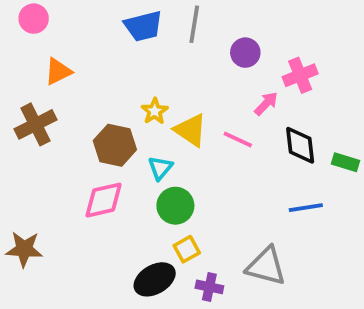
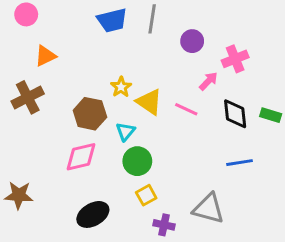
green rectangle: (346, 162) -> (271, 115), moved
black ellipse: (155, 279) -> (93, 214), moved

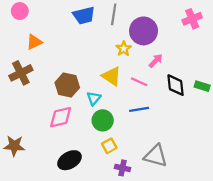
purple circle: (192, 41) -> (144, 31), size x1.6
pink cross: (235, 59) -> (192, 19), moved
yellow star: (121, 87) -> (124, 49), moved
blue line: (240, 163) -> (139, 109), moved

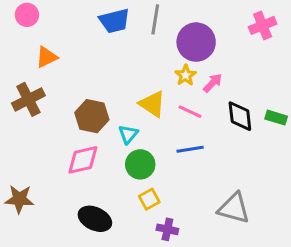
yellow star: (124, 49) -> (186, 75), moved
gray triangle: (156, 156) -> (234, 208), moved
black ellipse: (69, 160) -> (95, 219), turned 55

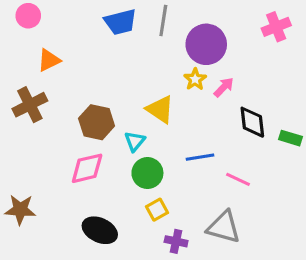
pink line: (190, 112) -> (238, 179), moved
green rectangle: (276, 118) -> (290, 138), moved
gray triangle: (234, 208) -> (224, 227), moved

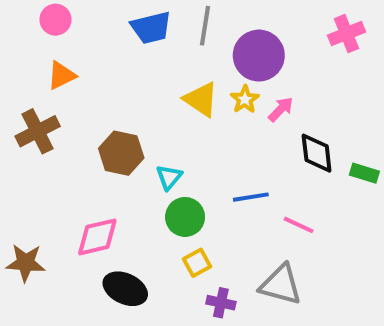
pink circle: (28, 16) -> (55, 20), moved
yellow triangle: (160, 109) -> (201, 99), moved
pink diamond: (87, 168) -> (97, 237), moved

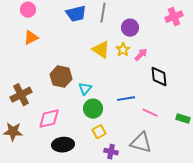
purple circle: (259, 56) -> (130, 28), size x0.7
brown cross: (38, 131) -> (21, 95), moved
green rectangle: (364, 173) -> (183, 119), moved
black ellipse: (125, 289) -> (63, 145), turned -30

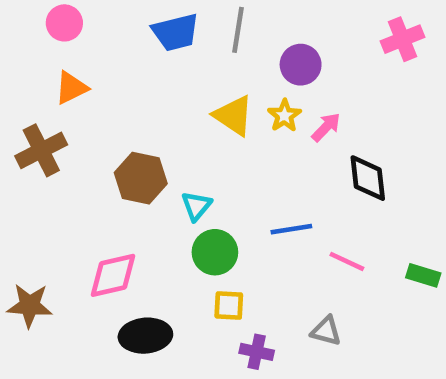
brown cross: (21, 95) -> (41, 150), moved
yellow square: (99, 132) -> (229, 305), turned 32
gray triangle: (141, 143) -> (326, 331), size x0.6

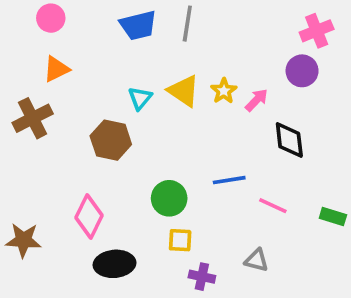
purple circle: (301, 65) -> (302, 71), moved
cyan triangle: (196, 206) -> (140, 98), moved
pink diamond: (113, 275) -> (89, 217), turned -51

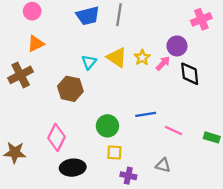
purple circle: (302, 71) -> (177, 46), moved
black diamond: (289, 140) -> (190, 74), moved

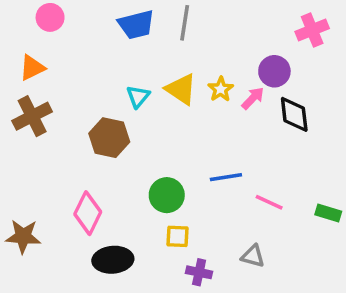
orange triangle: (36, 44) -> (32, 68), moved

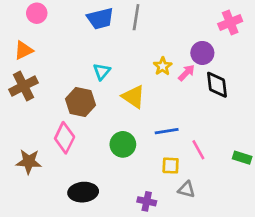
yellow triangle: (181, 89) -> (133, 97), moved
pink line: (269, 202) -> (198, 150), turned 36
pink diamond: (88, 213) -> (65, 138), moved
brown star: (23, 236) -> (29, 162), moved
yellow square: (177, 236) -> (171, 166), moved

